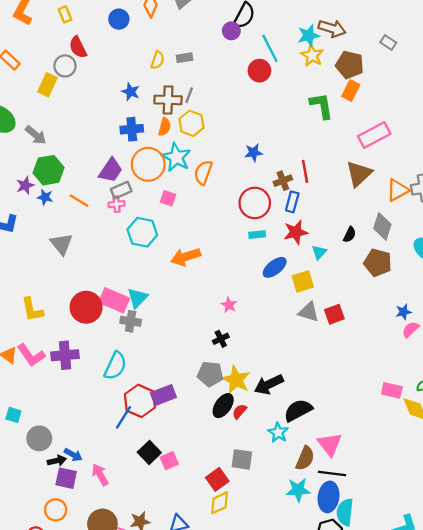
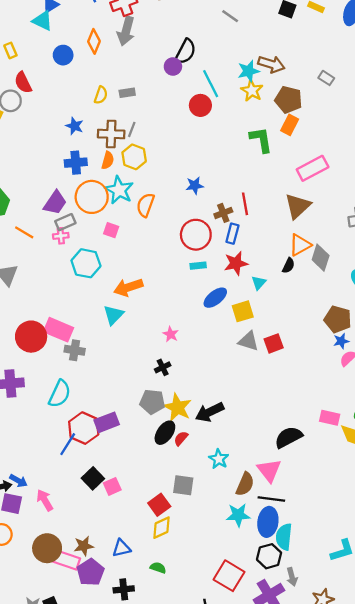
orange triangle: (398, 190) -> (300, 245), moved
brown pentagon: (378, 263) -> (338, 319), moved
cyan triangle: (138, 298) -> (113, 315), moved
black semicircle: (298, 410) -> (288, 437), moved

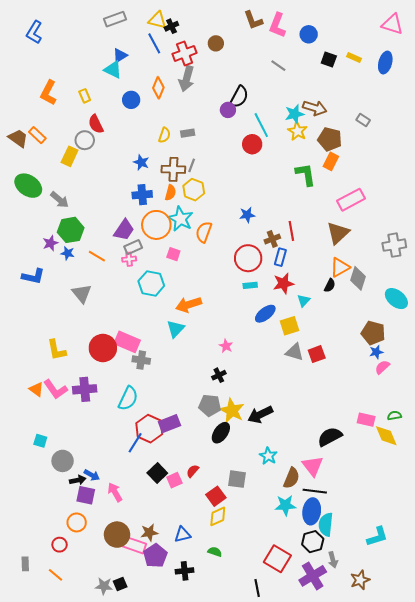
red semicircle: (181, 438) -> (193, 471), moved

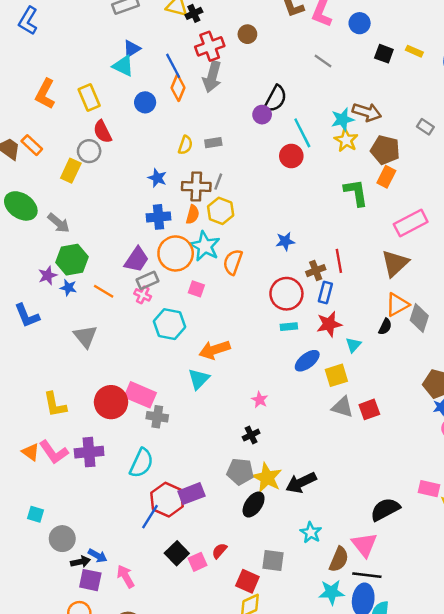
blue line: (154, 43) -> (173, 66), moved
yellow rectangle: (85, 96) -> (89, 98), size x1.5
pink cross: (129, 259) -> (143, 295), turned 32
blue L-shape: (33, 276) -> (27, 316), turned 55
red square: (216, 496) -> (247, 581), turned -30

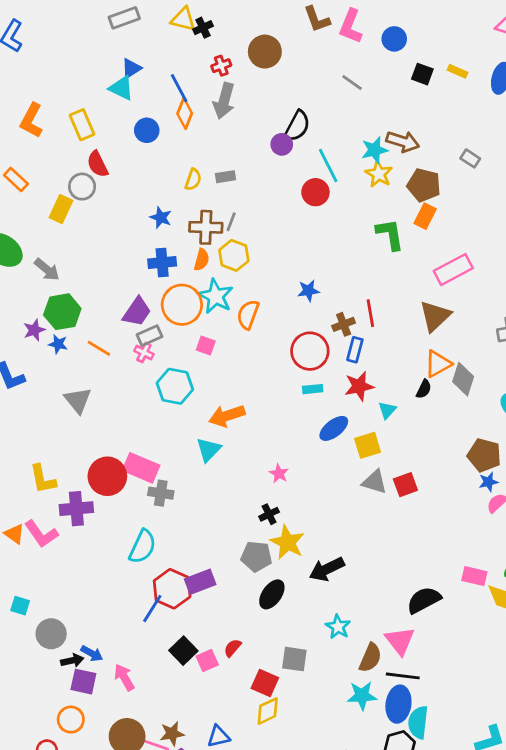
brown circle: (247, 34) -> (265, 52), size x1.5
red cross: (210, 46) -> (221, 66), size x0.6
purple cross: (89, 452) -> (76, 509), moved
yellow star: (267, 478) -> (287, 542), moved

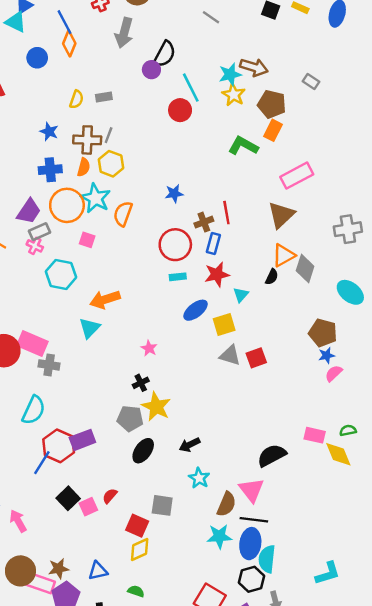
gray arrow: (224, 101) -> (124, 33), moved
green L-shape: (390, 234) -> (243, 146), turned -52
black arrow: (327, 569) -> (190, 445), moved, size x0.7

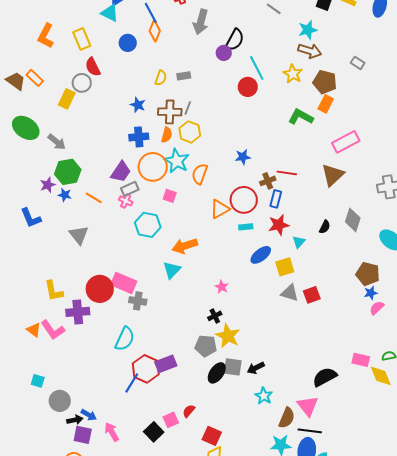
cyan star: (230, 74) -> (308, 30), moved
red line: (226, 213) -> (287, 173), turned -72
orange triangle: (284, 255) -> (220, 209), moved
black square: (68, 498) -> (154, 432), moved
gray square: (162, 505) -> (233, 367), moved

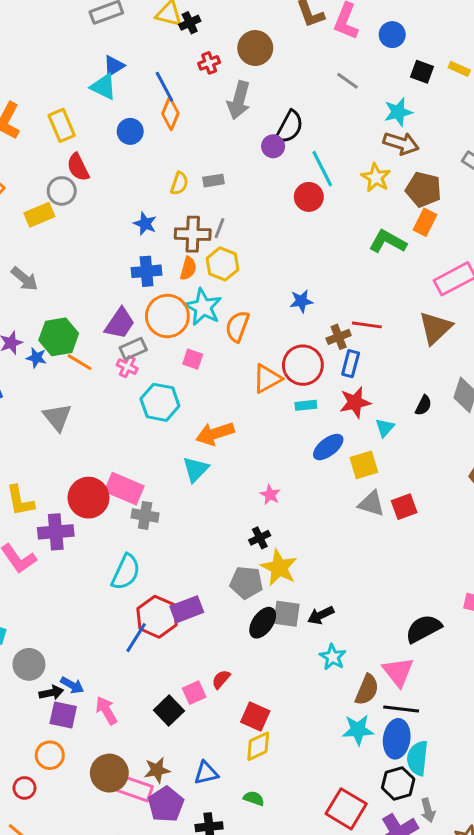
yellow rectangle: (67, 99) -> (39, 215), turned 42
green hexagon: (68, 172) -> (59, 337), moved

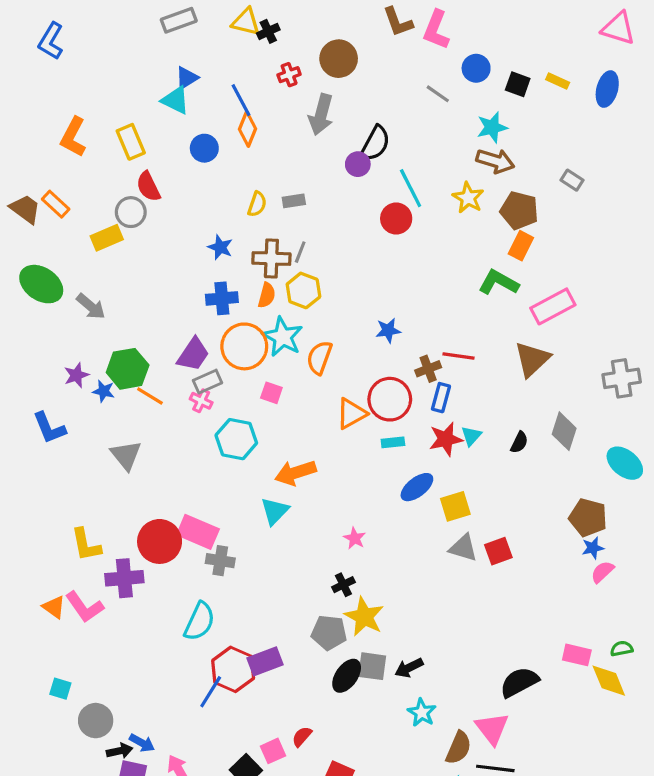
blue circle: (392, 35) -> (476, 68), moved
green L-shape: (388, 242) -> (498, 282), moved
cyan triangle: (385, 428) -> (471, 436), moved

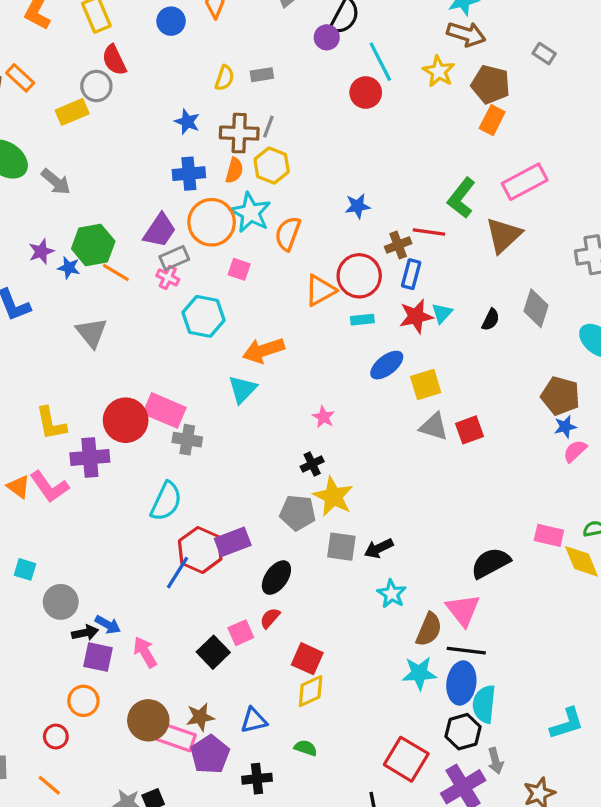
green L-shape: (498, 282) -> (461, 198), moved, turned -81
black ellipse: (347, 676) -> (276, 578), moved

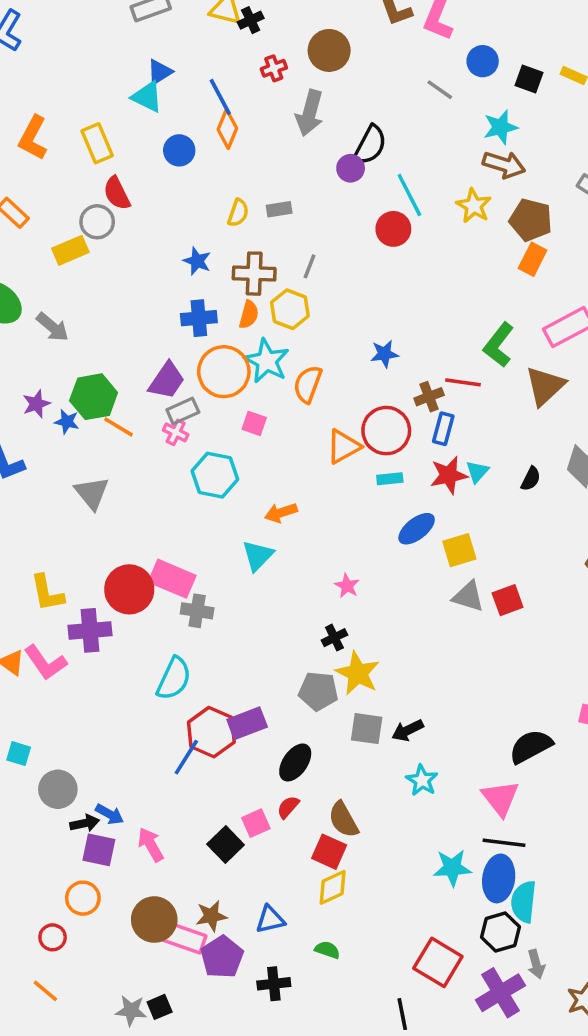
gray line: (268, 127) -> (309, 266), moved
orange arrow: (263, 350) -> (281, 513), size x0.7
brown semicircle: (429, 629) -> (343, 820), moved, turned 128

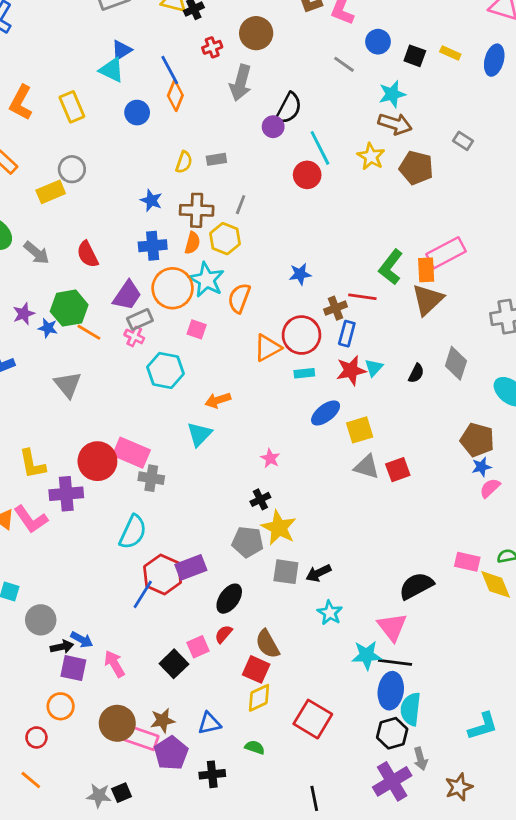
red semicircle: (117, 193) -> (87, 254), moved
orange rectangle: (533, 259) -> (426, 270), moved, turned -30
cyan star: (452, 868) -> (367, 655), moved
red square: (438, 962) -> (313, 719), moved

